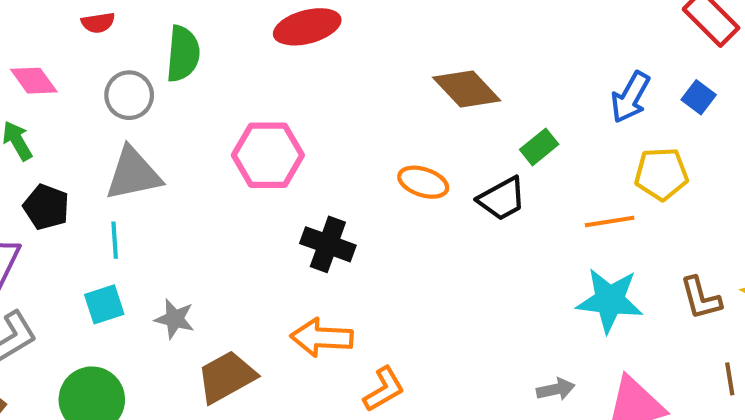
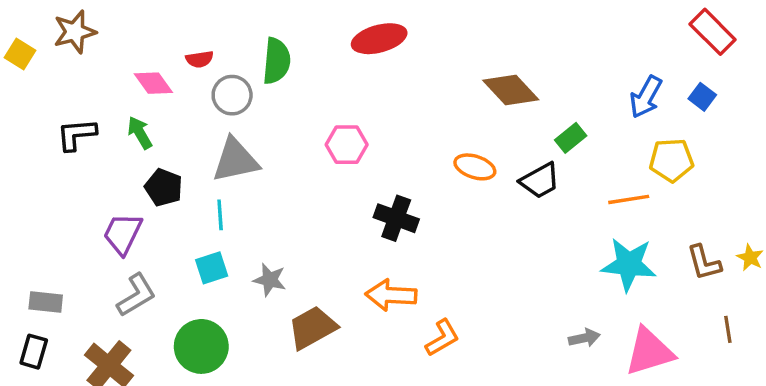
red semicircle: (98, 23) -> (200, 59), moved
pink hexagon: (268, 155) -> (347, 145), size x0.7

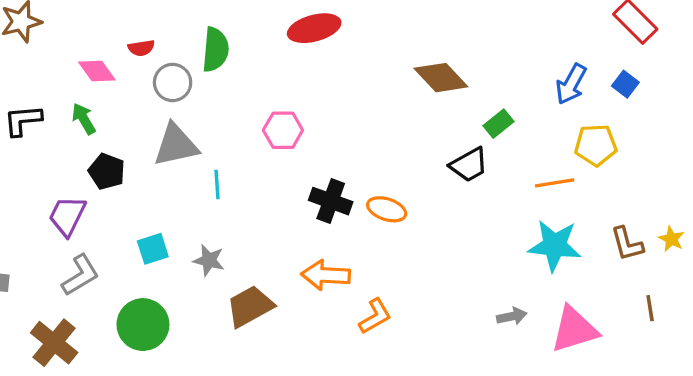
orange ellipse: (475, 167) -> (387, 209), moved
cyan line: (220, 215) -> (217, 185), moved

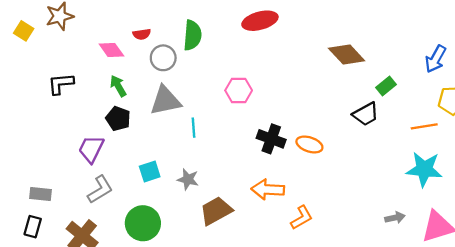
green arrow: (84, 119) -> (118, 86), moved

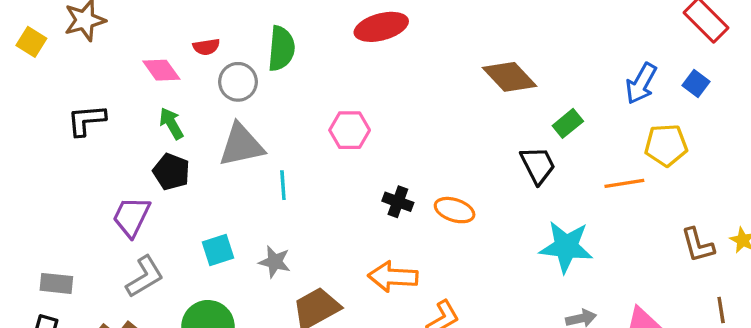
black trapezoid: (366, 114) -> (538, 165), turned -88
black cross: (271, 139) -> (398, 202), size x0.7
cyan star: (424, 169) -> (566, 247), moved

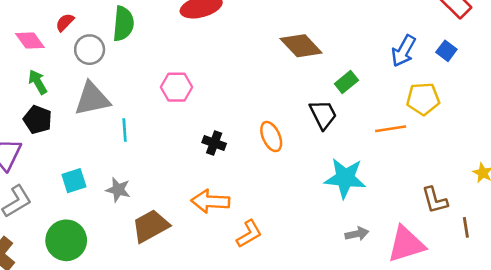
red semicircle: (206, 47) -> (65, 22), turned 144
orange ellipse: (455, 210) -> (271, 137), moved, turned 48
brown L-shape: (698, 245) -> (435, 200), moved

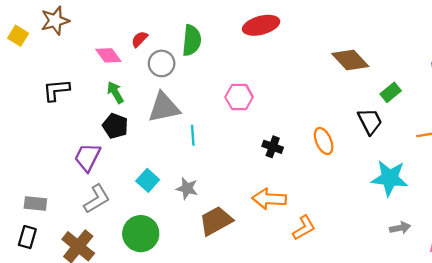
cyan square: (74, 181) -> (148, 180), turned -30

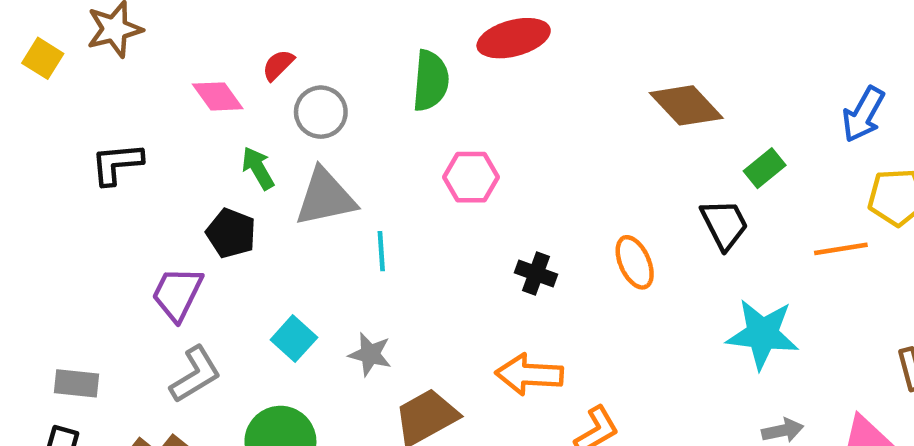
green semicircle: (192, 40) -> (431, 81), moved
green arrow: (115, 92) -> (258, 168), moved

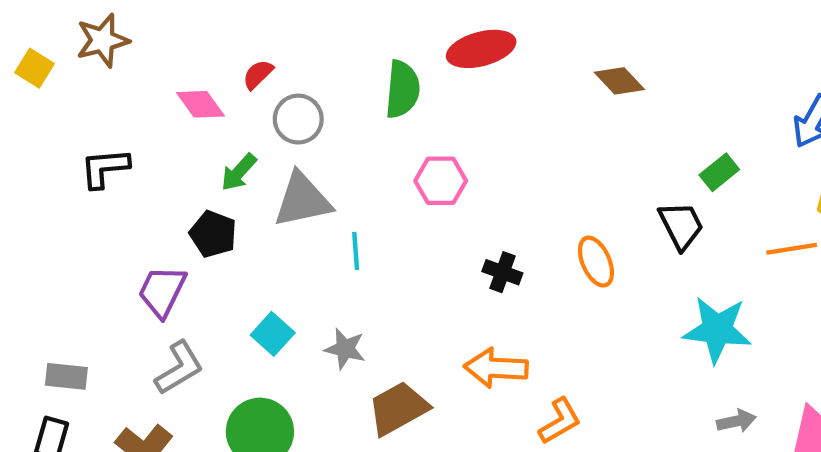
brown diamond: (686, 105) -> (619, 81), moved, size x0.7
green arrow: (258, 168) -> (239, 172), turned -108

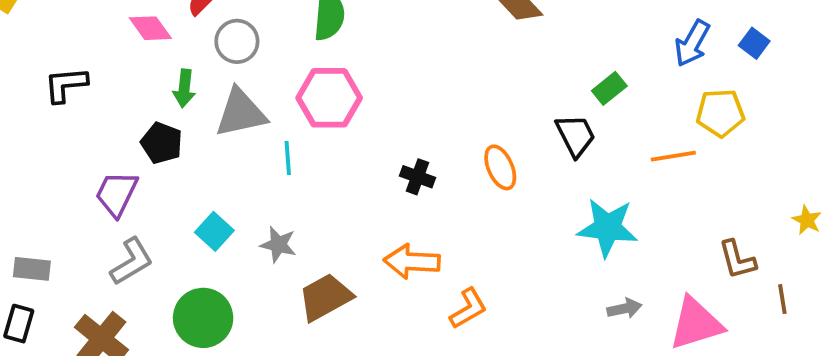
green arrow: (239, 172) -> (184, 88), turned -36
pink hexagon: (441, 181) -> (329, 98), moved, size x1.4

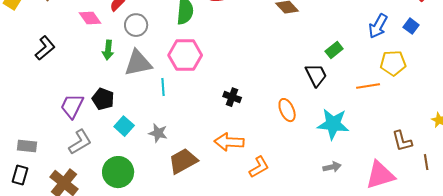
black L-shape: (66, 85) -> (45, 48), turned 145
black pentagon: (162, 143) -> (103, 99), moved
orange ellipse: (500, 167) -> (287, 110), moved
gray arrow: (624, 308) -> (332, 167), moved

